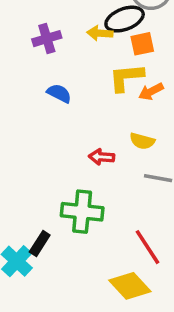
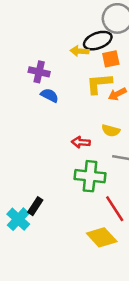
purple cross: (47, 39) -> (39, 72), moved, turned 30
green cross: (82, 212) -> (90, 176), moved

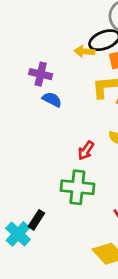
red arrow: (81, 142) -> (86, 150), turned -60
green cross: (90, 176) -> (77, 187), moved

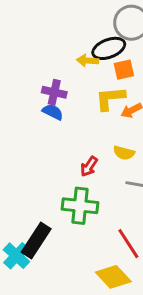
purple cross: (41, 74) -> (54, 92), moved
black rectangle: (36, 220) -> (36, 241), size x1.6

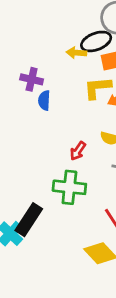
purple cross: (54, 92) -> (32, 79), moved
blue semicircle: (53, 112) -> (44, 100), turned -114

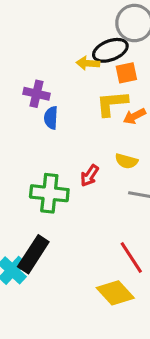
green cross: (69, 187) -> (49, 193), moved

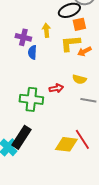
yellow arrow: (88, 63) -> (46, 30), moved, turned 80
red arrow: (89, 176) -> (56, 88), turned -136
yellow diamond: (115, 293) -> (66, 144), moved, turned -40

